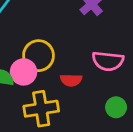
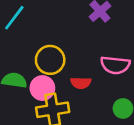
pink circle: (24, 72) -> (42, 88), moved

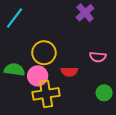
pink semicircle: (115, 65) -> (98, 57), size x0.7

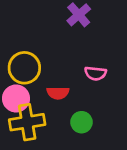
green circle: (104, 93) -> (82, 122), moved

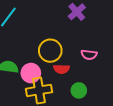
yellow circle: (24, 68) -> (50, 51), moved

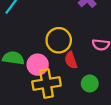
red semicircle: (61, 69) -> (71, 60), turned 70

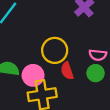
green circle: (90, 83) -> (96, 73), moved

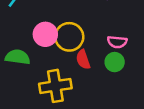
pink circle: (33, 75) -> (45, 34), moved

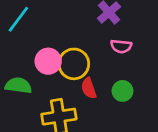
pink semicircle: (117, 42) -> (121, 46), moved

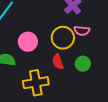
yellow circle: (74, 64) -> (63, 38), moved

